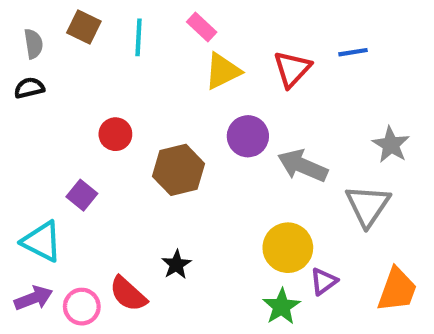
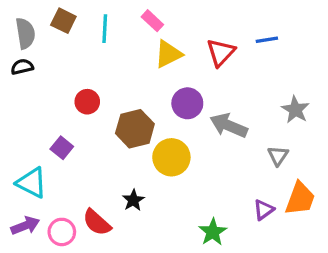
gray semicircle: (33, 44) -> (25, 33), size x1.4
gray triangle: (368, 206) -> (278, 156), size x0.6
yellow circle: (288, 248) -> (171, 157), moved
purple triangle: (324, 281) -> (264, 210), moved
orange trapezoid: (397, 290) -> (300, 199), moved

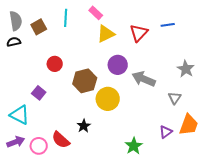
brown square: (63, 21) -> (39, 27), moved, turned 35

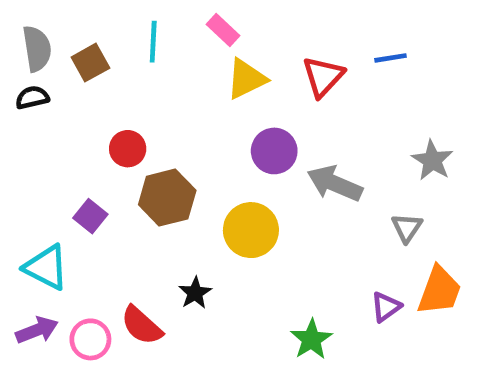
brown hexagon: (85, 81) -> (167, 198), moved

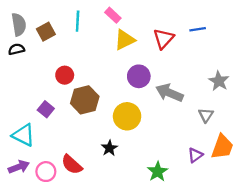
black star: (195, 293) -> (109, 148), moved

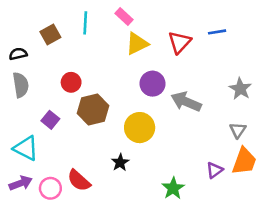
gray semicircle: (19, 25) -> (21, 85), moved
gray triangle: (206, 115) -> (238, 130), moved

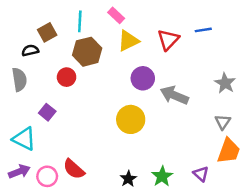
black semicircle: (18, 54) -> (30, 50), moved
brown hexagon: (93, 109) -> (87, 52), moved
black star: (120, 162) -> (128, 179), moved
purple triangle: (215, 170) -> (201, 174), moved, turned -42

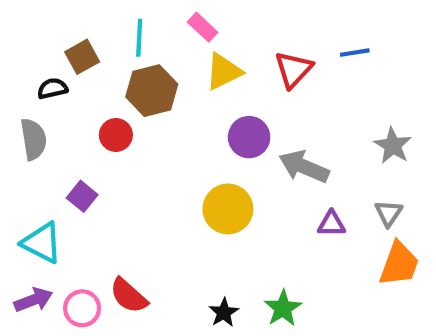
purple triangle: (201, 174) -> (331, 224), moved, turned -42

